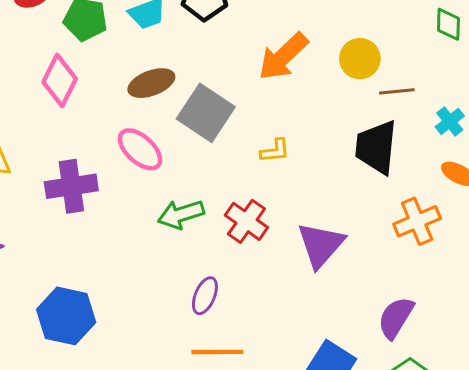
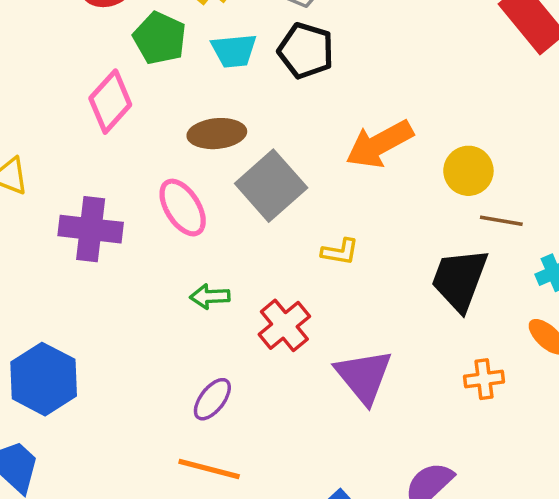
green arrow: (181, 214) -> (210, 296), size x0.7
orange cross: (417, 221) -> (484, 379), size x0.7
purple triangle: (321, 245) -> (364, 376), turned -36

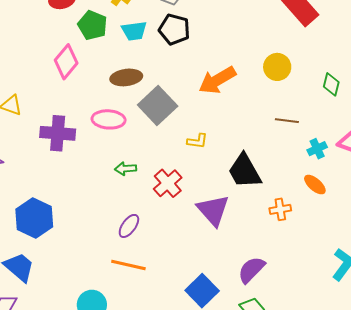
yellow circle: (468, 171) -> (277, 67), moved
pink ellipse: (183, 208) -> (109, 119), turned -52
black trapezoid: (460, 280) -> (245, 171), moved, turned -48

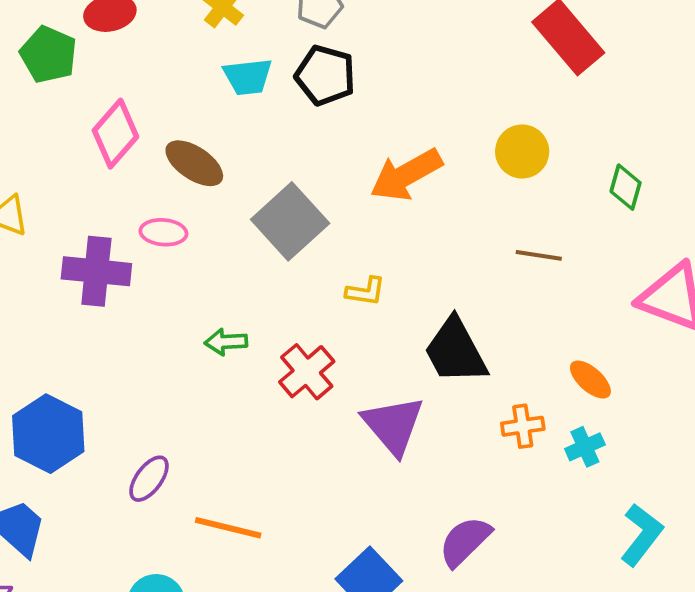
green pentagon: (92, 25) -> (48, 55), moved
brown ellipse: (126, 77) -> (194, 163), moved, turned 40
pink ellipse: (109, 119) -> (163, 232), moved, size x0.7
cyan cross: (317, 149) -> (585, 447), moved
purple ellipse: (129, 226) -> (149, 479), moved

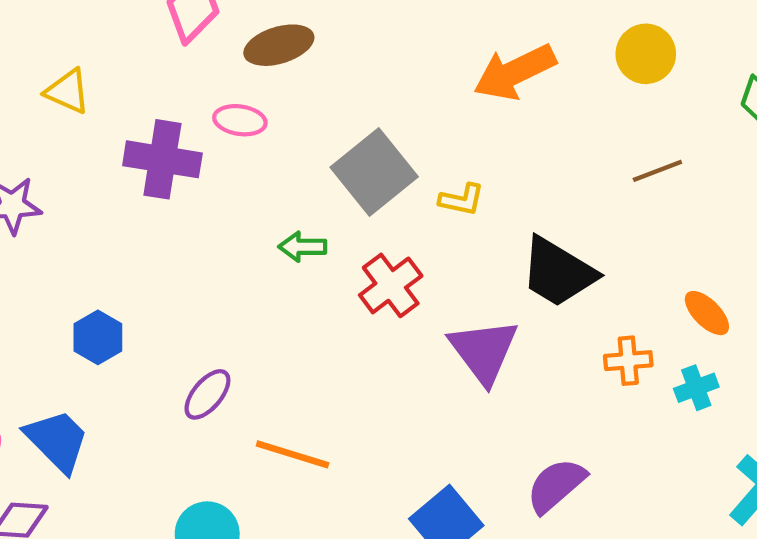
brown ellipse: (194, 163) -> (279, 45), turned -54
gray square: (290, 221) -> (374, 172), moved
brown line: (539, 255) -> (657, 171), turned -33
black trapezoid: (455, 351) -> (558, 272), turned -34
blue hexagon: (48, 434) -> (98, 337), size x0.6

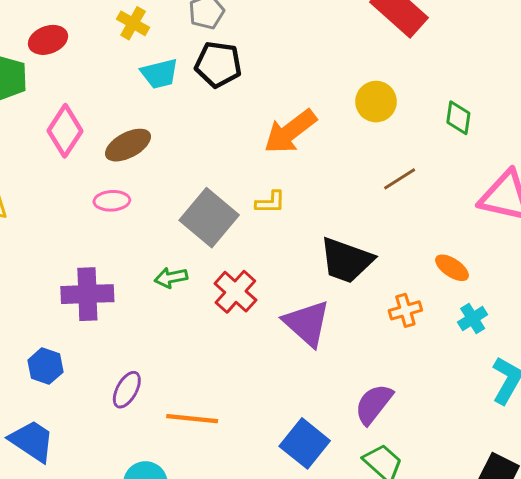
purple cross: (162, 159) -> (87, 294), moved
yellow L-shape: (462, 200) -> (270, 202), moved
cyan cross: (696, 388) -> (473, 318), moved

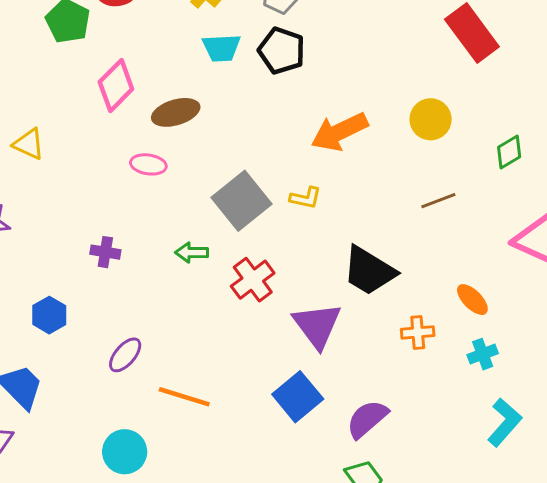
green diamond: (458, 118) -> (509, 152), turned 40
purple cross: (87, 294) -> (105, 252), size x0.6
blue square: (305, 443) -> (298, 397), moved

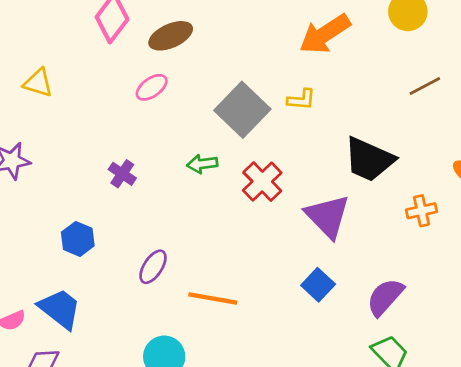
pink ellipse: (148, 164) -> (152, 87), turned -36
purple cross: (105, 252) -> (122, 174), turned 32
blue square: (298, 397) -> (318, 285), size x0.7

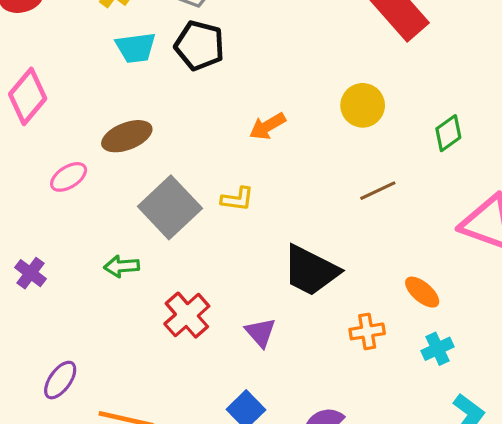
orange arrow: (325, 34) -> (267, 126), size x0.6
brown ellipse: (171, 36) -> (127, 136), moved
red cross: (262, 182) -> (187, 315), moved
purple triangle: (328, 216) -> (260, 333), size x0.6

